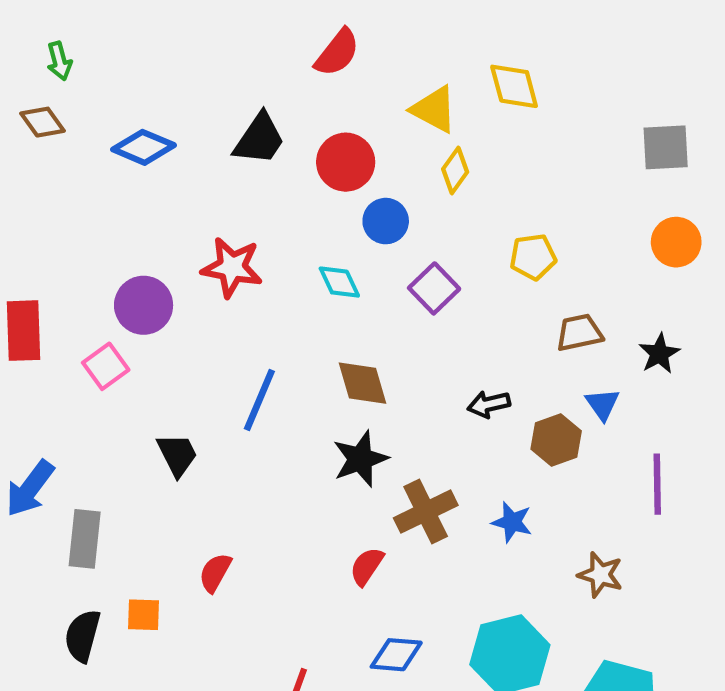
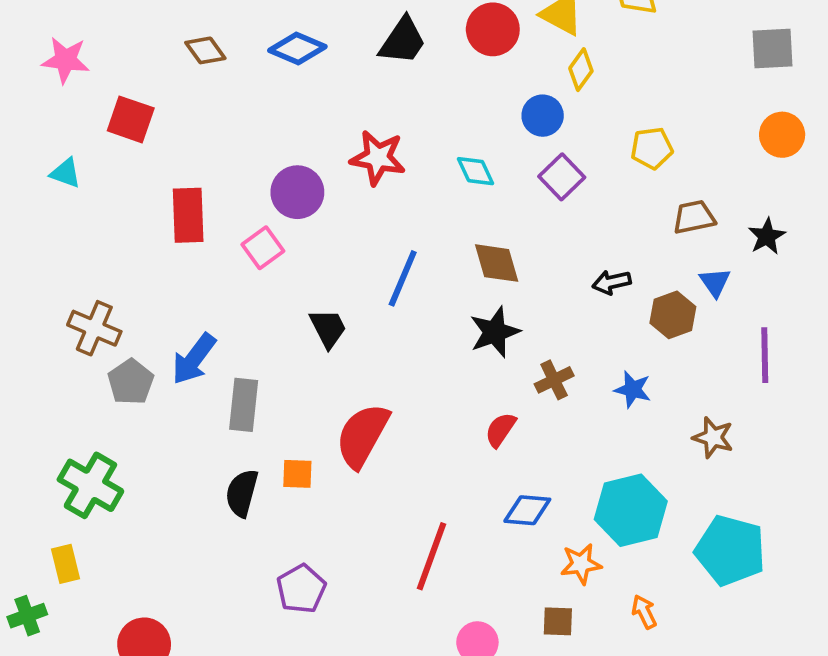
brown diamond: (43, 122) -> (205, 50), moved
red circle: (346, 162) -> (493, 29), moved
blue circle: (386, 221) -> (543, 116), moved
brown cross: (426, 512) -> (554, 380), size x0.7
red semicircle: (215, 573) -> (363, 436), size x1.8

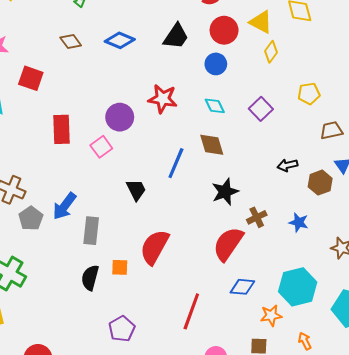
blue circle: (543, 116) -> (216, 64), moved
brown diamond: (497, 263) -> (212, 145), moved
red semicircle: (500, 430) -> (228, 244), size x1.8

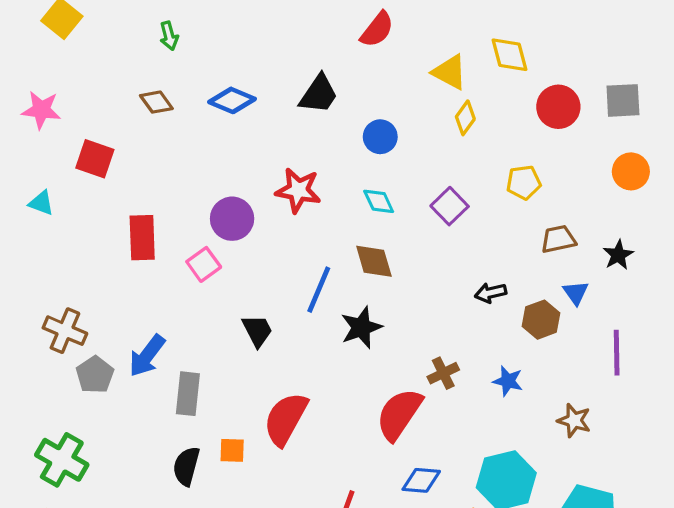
red circle: (224, 30) -> (558, 107), moved
black star: (225, 192) -> (361, 327), moved

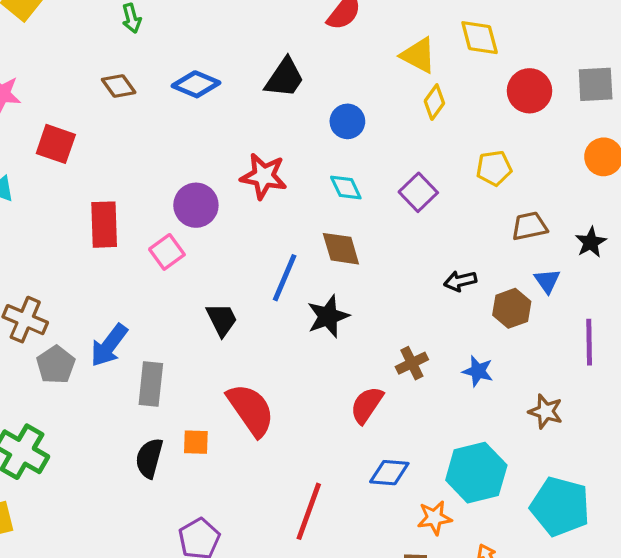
red semicircle: (399, 414) -> (367, 405), size x0.7
red semicircle: (286, 419) -> (251, 410), turned 116

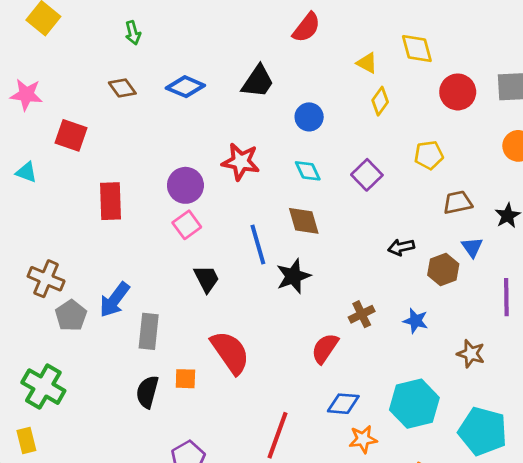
yellow triangle: (418, 55) -> (367, 63), size x0.7
pink square: (167, 252) -> (187, 225), moved
blue line: (285, 278) -> (258, 245), turned -39
orange star: (434, 518) -> (363, 439), moved

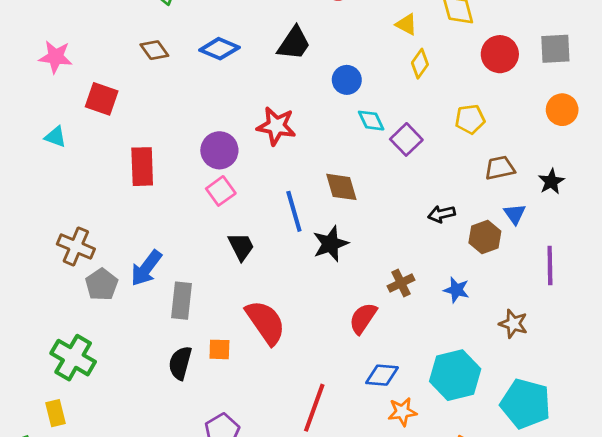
cyan diamond: (308, 171) -> (371, 121), moved

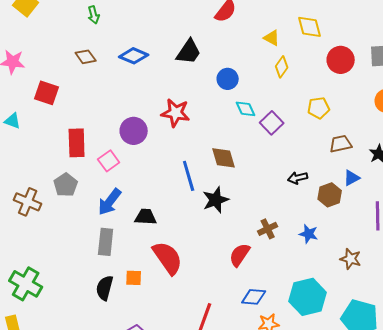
pink square: (221, 191) -> (109, 161), moved
blue triangle: (515, 214) -> (352, 178), turned 36
black trapezoid: (241, 246) -> (146, 217), moved, turned -60
blue arrow: (146, 268) -> (110, 202), moved
gray pentagon: (102, 284) -> (66, 185), moved

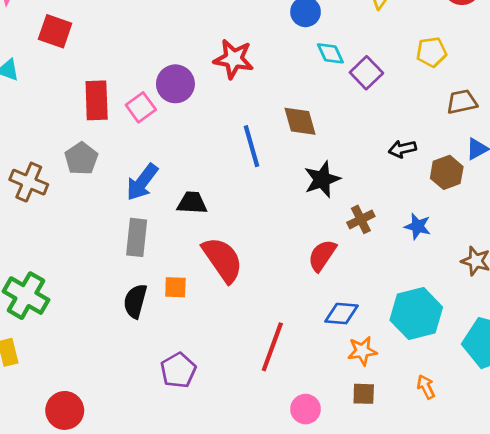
pink square: (109, 161) -> (141, 107), moved
black star: (216, 200) -> (322, 179), moved

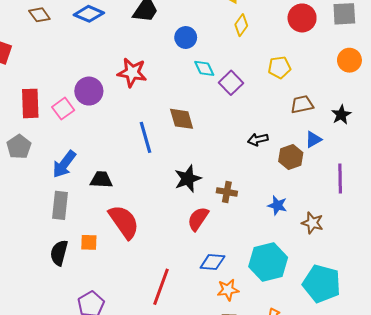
black star: (322, 179) -> (188, 179), moved
brown cross: (361, 219) -> (227, 192), turned 36
blue star: (418, 226) -> (277, 205), moved

